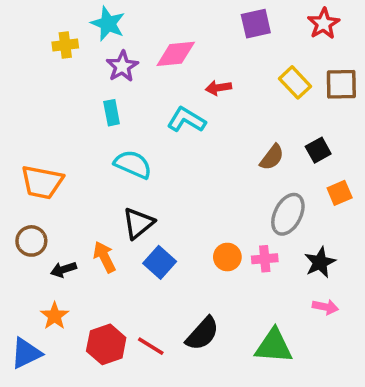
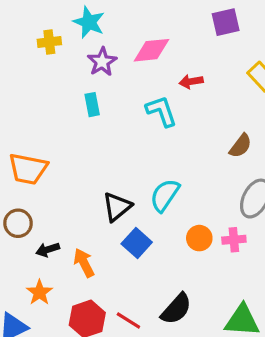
cyan L-shape: (186, 120) -> (161, 111), turned 40
cyan semicircle: (133, 164) -> (165, 195), moved, turned -80
orange arrow: (104, 257) -> (84, 263), moved

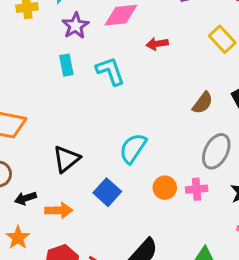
cyan L-shape: (161, 111) -> (110, 71), moved
black triangle: (117, 207) -> (66, 159), moved
orange arrow: (84, 263) -> (59, 210), turned 116

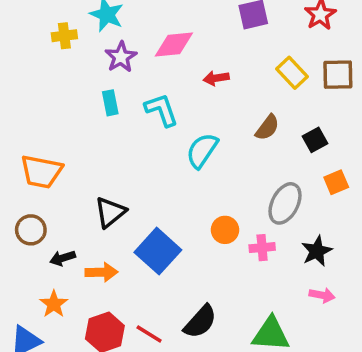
brown semicircle: (203, 103) -> (267, 128), moved
cyan semicircle: (133, 148) -> (202, 150), moved
orange circle: (165, 188) -> (225, 230), moved
blue square: (107, 192) -> (158, 251), size x1.4

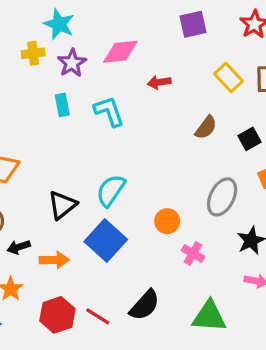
yellow cross: (64, 36) -> (33, 53), moved
cyan semicircle: (202, 150) -> (111, 190), moved
pink cross: (262, 248) -> (193, 253), moved, turned 35

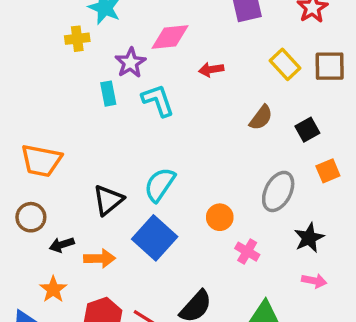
purple star: (72, 63) -> (130, 63), moved

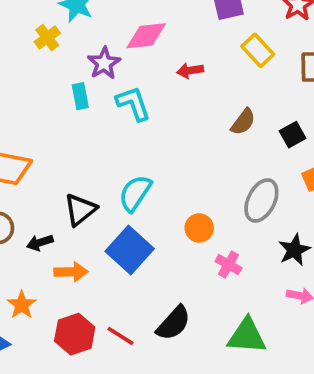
yellow cross: (77, 39) -> (47, 38), turned -30
yellow rectangle: (285, 64) -> (258, 50), moved
black arrow: (62, 245) -> (40, 243), moved

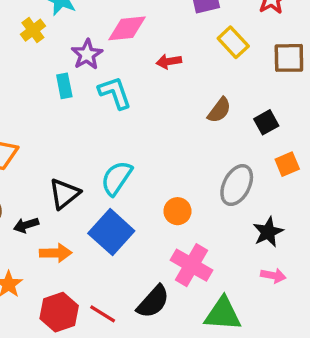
pink cross: (228, 265) -> (191, 265), moved, size x1.6

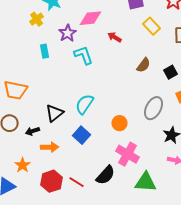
red arrow: (169, 61) -> (115, 37), turned 40
cyan rectangle: (64, 86) -> (45, 51), moved
blue square: (111, 232) -> (82, 135), size x0.7

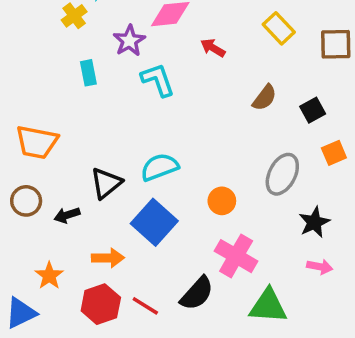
cyan semicircle: (85, 104) -> (160, 167), turned 35
blue square: (82, 135) -> (154, 222), size x1.4
orange arrow: (50, 147) -> (108, 258), moved

